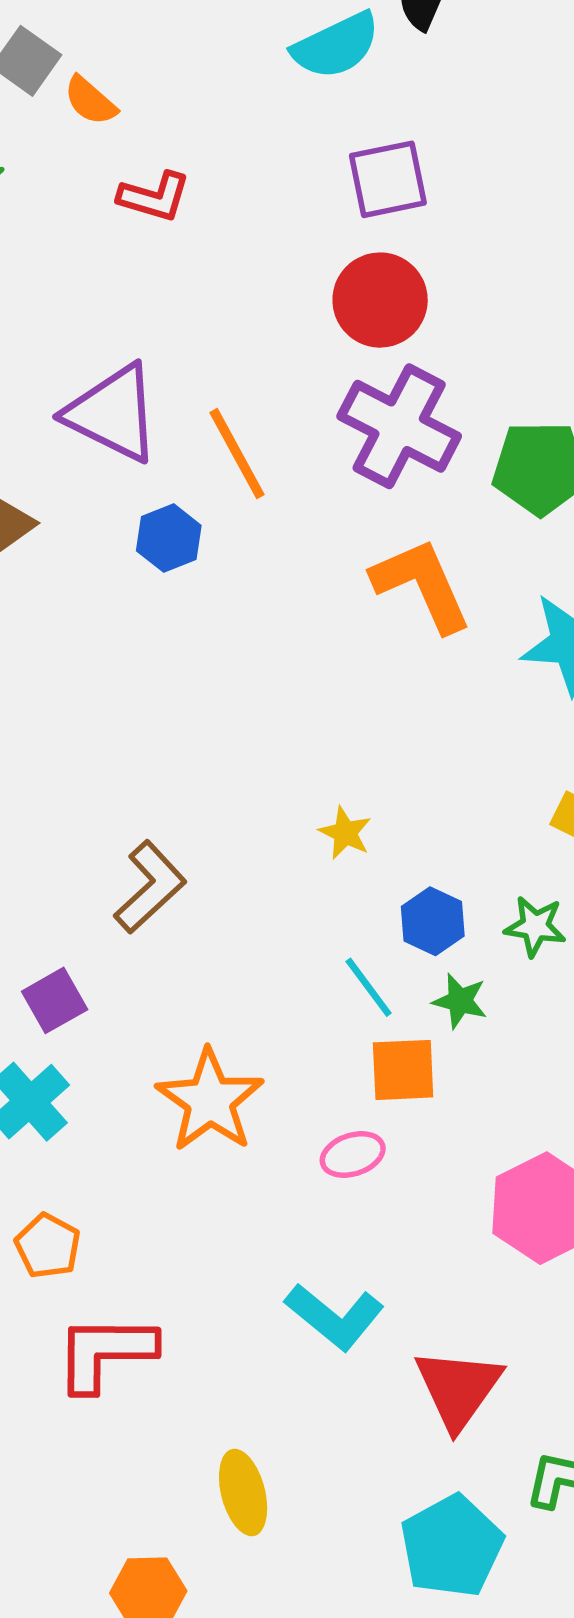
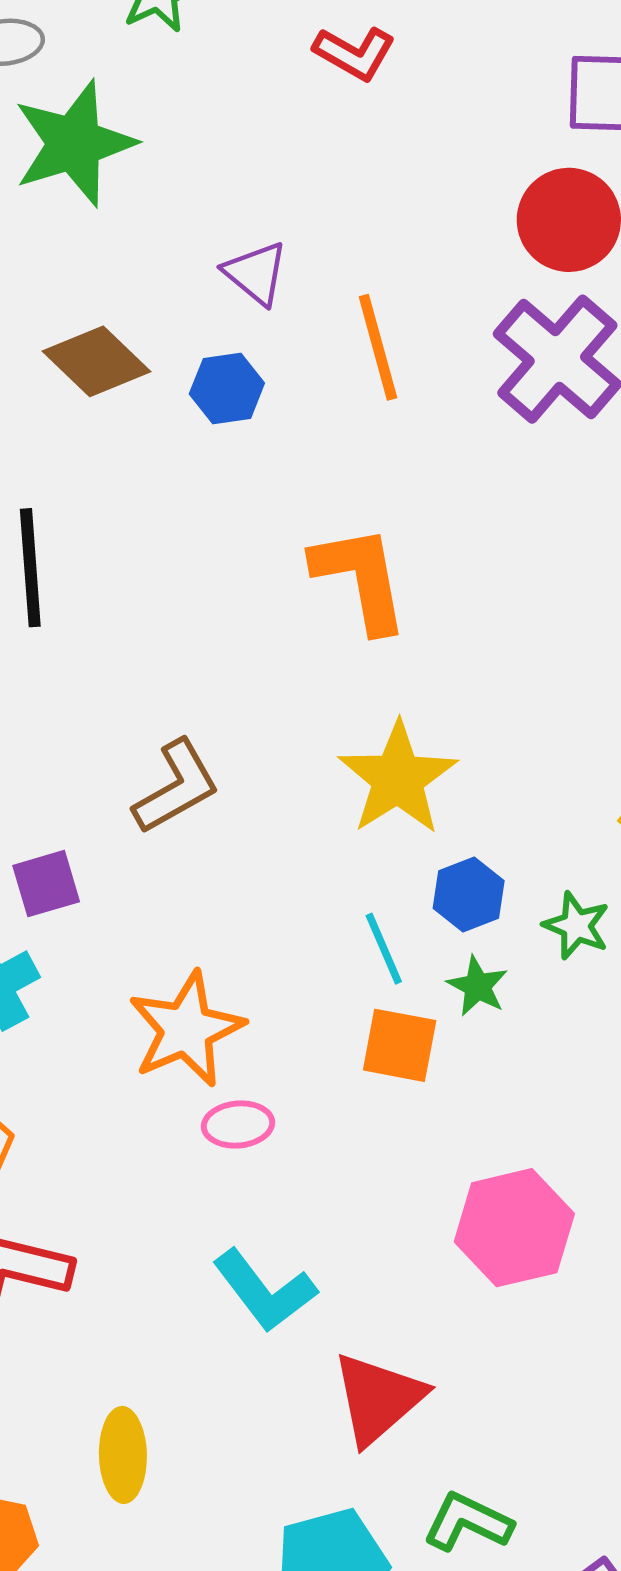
purple triangle: (113, 413) -> (256, 273), size x0.6
blue hexagon: (169, 538) -> (227, 389), moved
orange L-shape: (422, 585) -> (360, 578), moved
yellow star: (345, 833) -> (398, 778), size x2.0
pink ellipse: (353, 1154) -> (238, 1124), moved

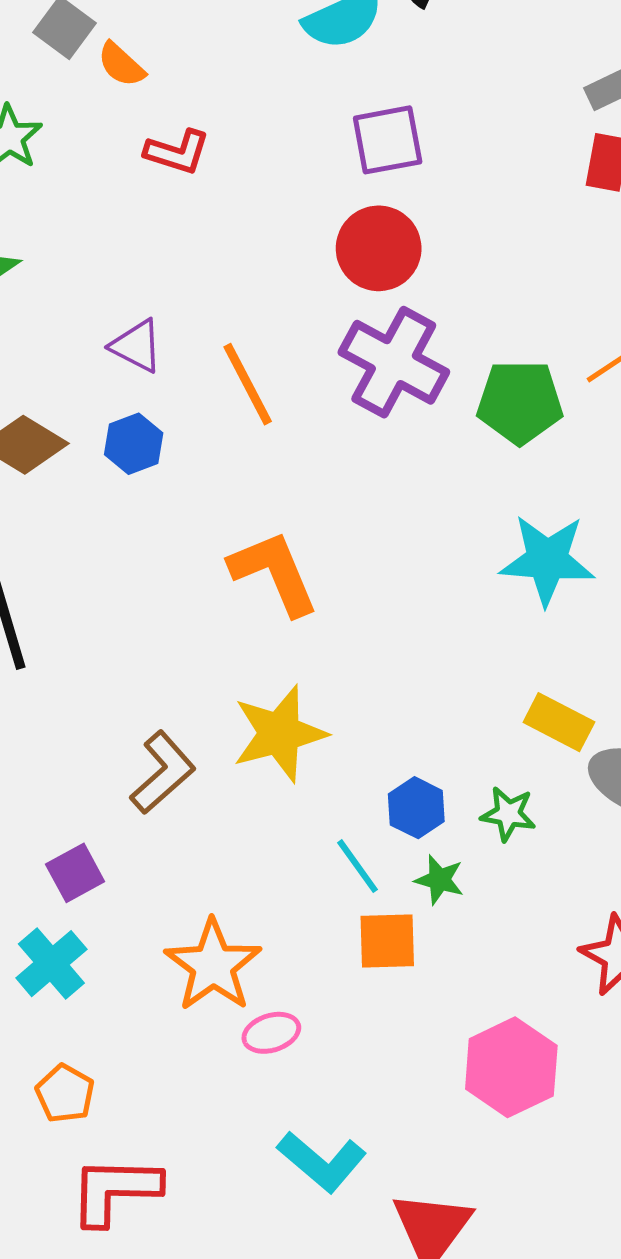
yellow star: (398, 778) -> (279, 734), moved, turned 30

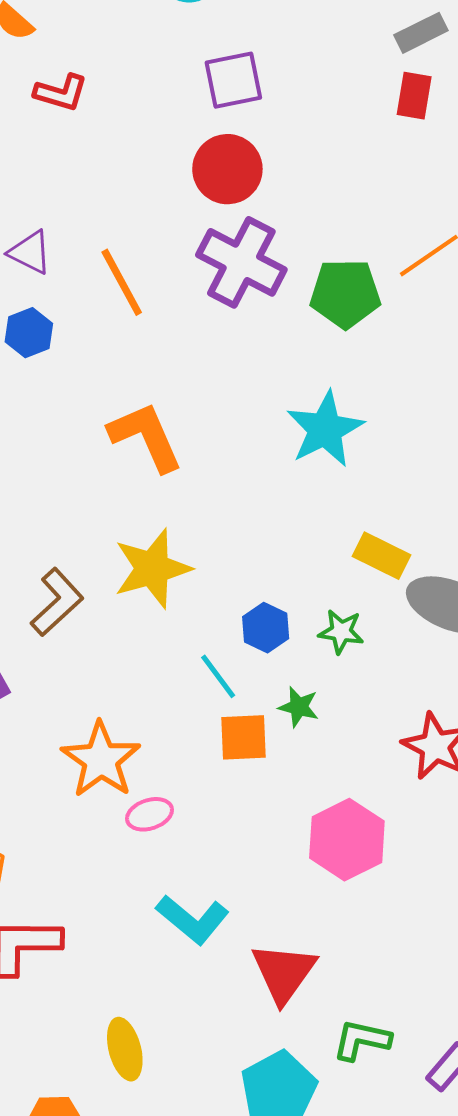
cyan star: (547, 560) -> (325, 429), moved, turned -30
green star: (439, 880) -> (299, 707), moved

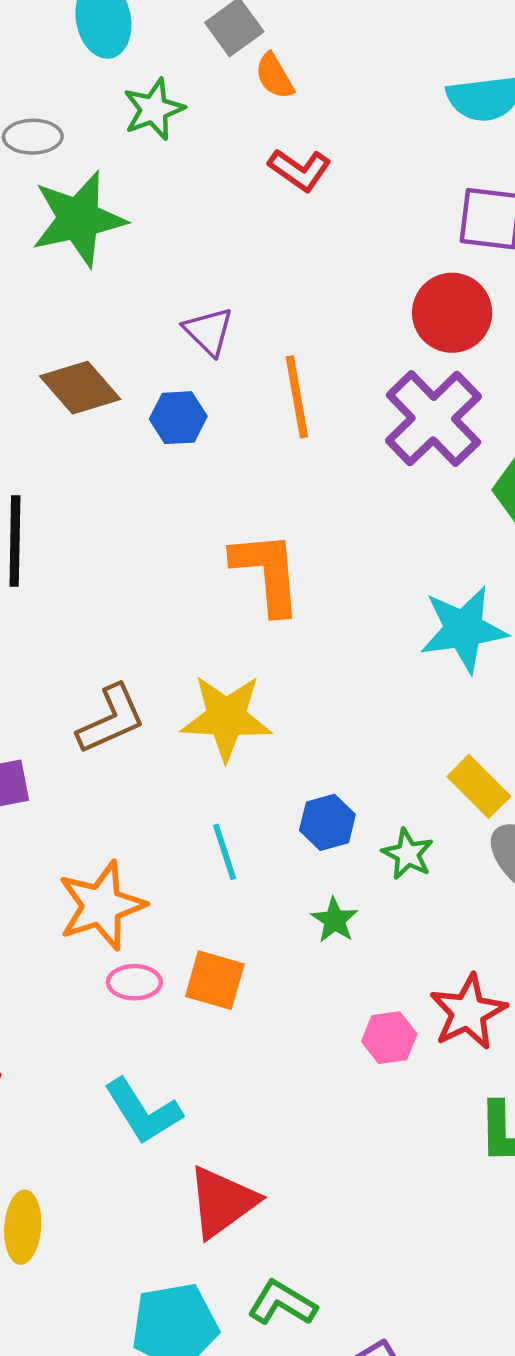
cyan line: (218, 676) -> (225, 852), moved
orange square: (243, 737) -> (215, 980), moved
pink hexagon: (347, 840) -> (389, 1038), moved, size x0.6

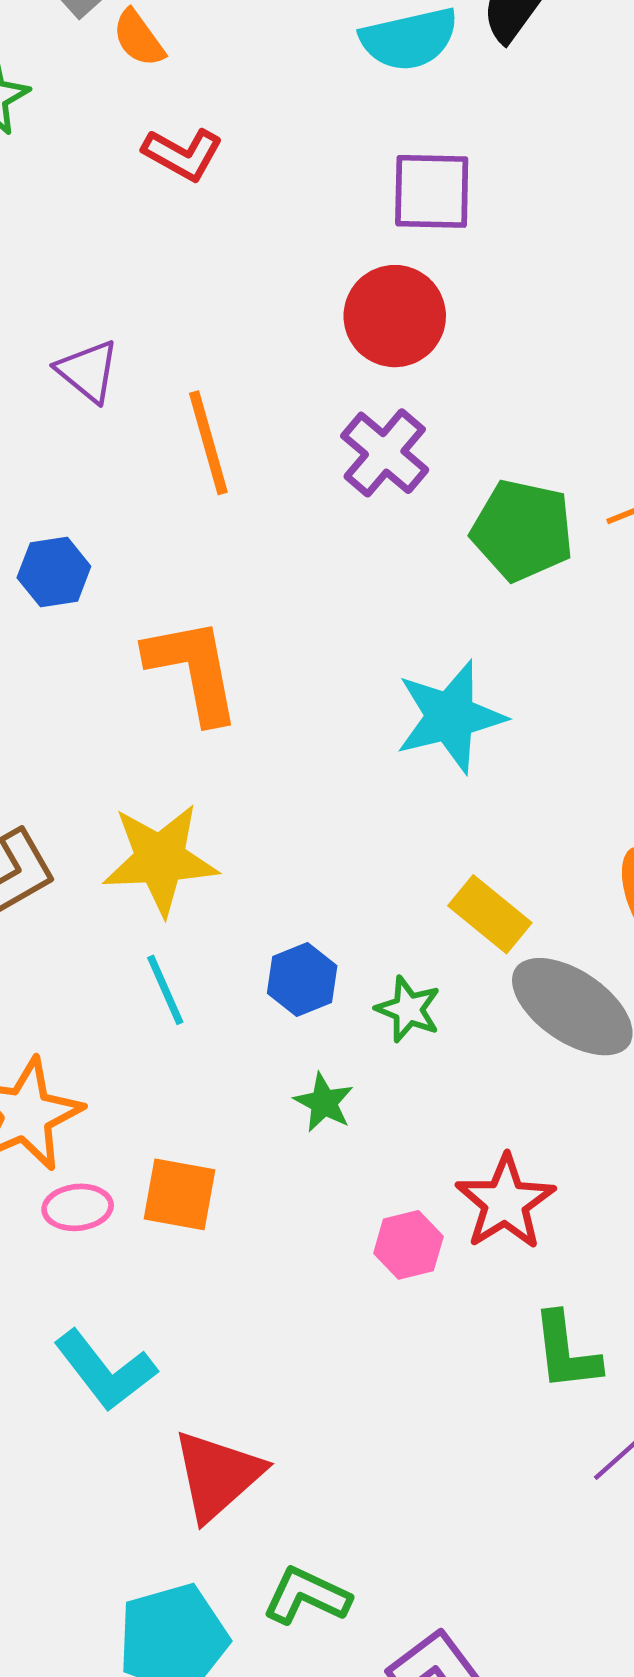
blue hexagon: (178, 418) -> (54, 572), moved
purple cross: (433, 419) -> (385, 453), size x0.7
cyan line: (225, 852) -> (165, 990), moved

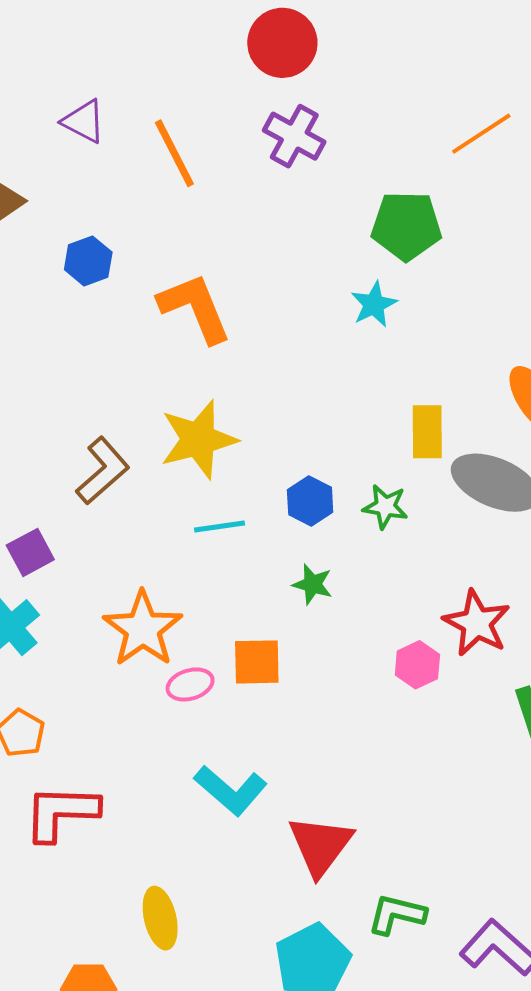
green pentagon: (522, 530) -> (406, 226), moved
cyan star: (450, 717) -> (374, 304), size x0.6
yellow rectangle: (490, 914) -> (427, 432), turned 62
cyan line: (165, 990) -> (220, 527), turned -63
green star: (324, 1103) -> (313, 584), moved

